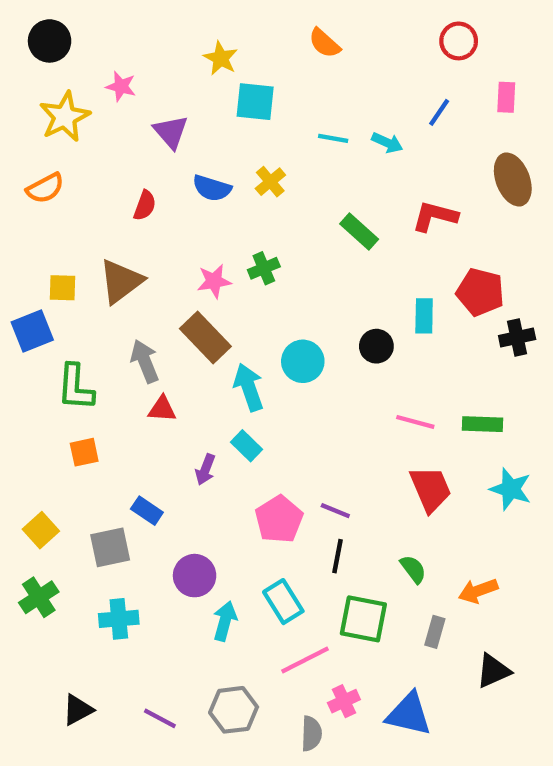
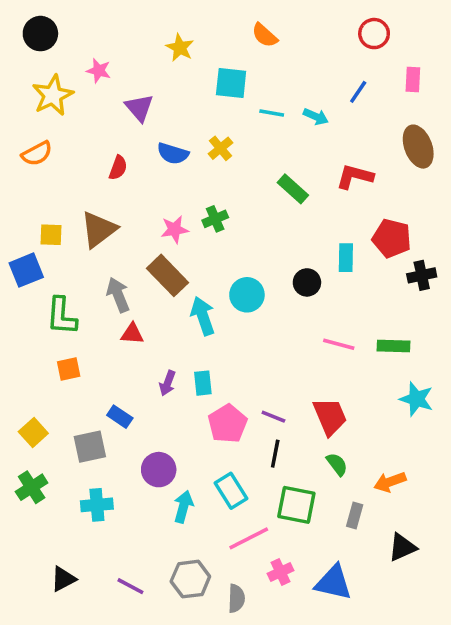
cyan square: (255, 102) -> (231, 83), moved
cyan rectangle: (247, 446) -> (203, 383), moved, turned 40
red trapezoid: (431, 489) -> (330, 417), moved
gray semicircle: (311, 734) -> (236, 598), moved

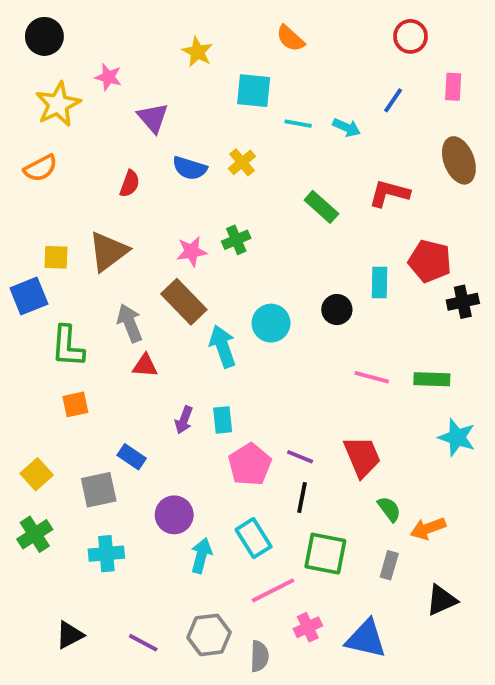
green semicircle: (337, 464) -> (389, 509), moved

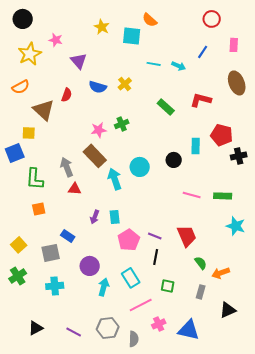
cyan square: (254, 91) -> (132, 36), moved
brown triangle: (108, 251) -> (44, 110), moved, turned -40
green square: (325, 554) -> (168, 286), size x0.6

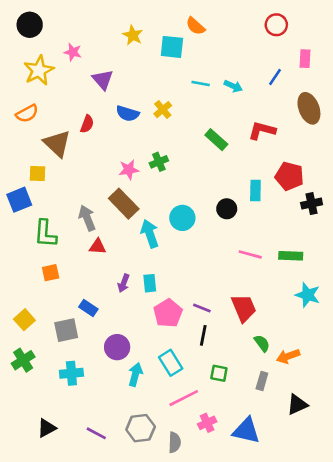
blue line: (203, 52) -> (275, 77), moved

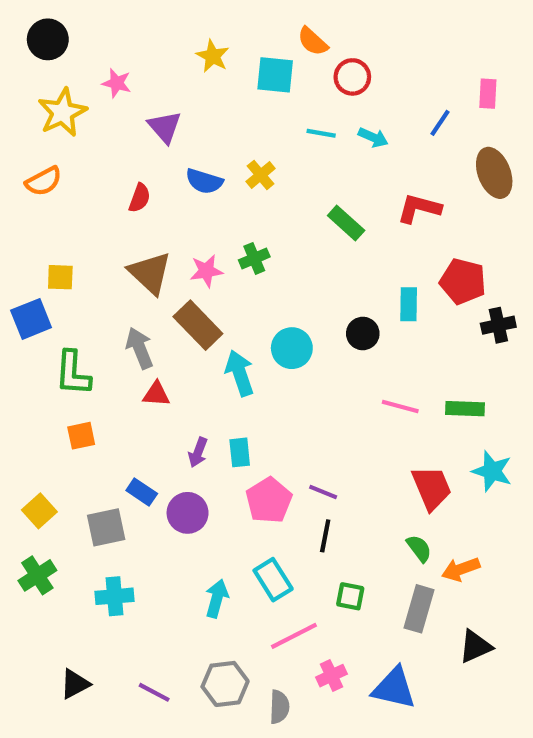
red circle: (276, 25) -> (352, 77), moved
brown triangle: (57, 144) -> (150, 273), moved
red trapezoid: (244, 308) -> (432, 488), moved
purple circle: (117, 347) -> (188, 513), moved
gray rectangle: (262, 381) -> (419, 609), size x1.5

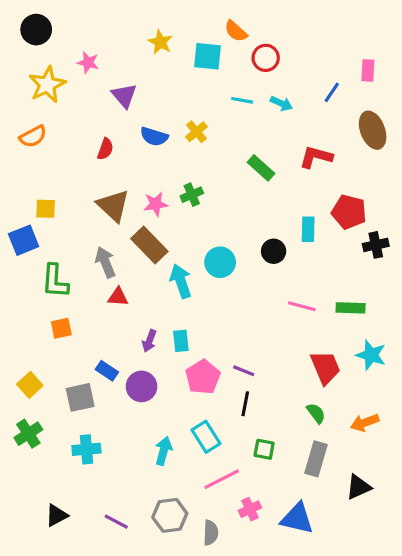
orange arrow: (461, 569) -> (365, 423), moved

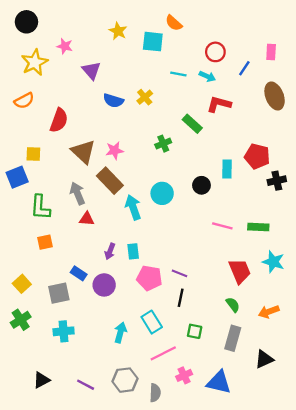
red circle: (266, 58) -> (215, 52), moved
red semicircle: (105, 149) -> (59, 120), moved, size x1.5
red L-shape: (316, 157) -> (219, 104), moved
green cross: (192, 195) -> (163, 144), moved
pink pentagon: (203, 377) -> (149, 278), turned -30

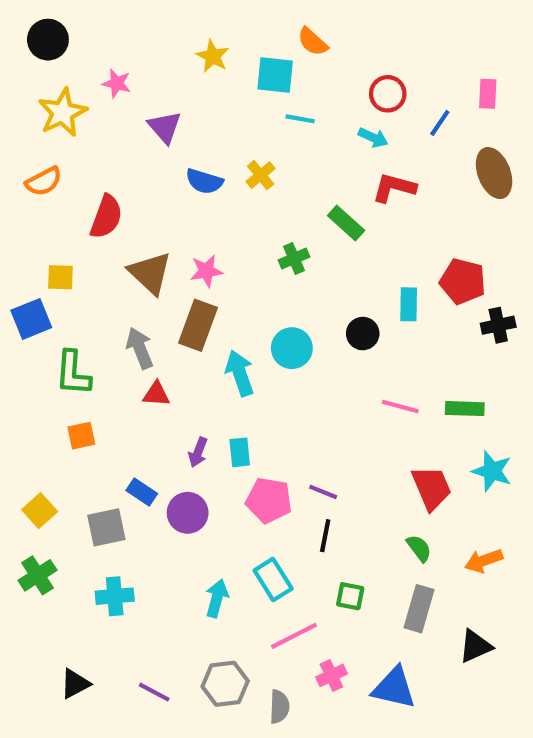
cyan line: (178, 74) -> (300, 119), moved
brown rectangle: (110, 181) -> (198, 325), turned 64

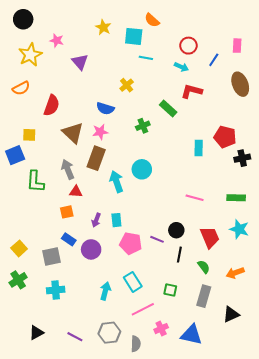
blue semicircle: (204, 181) -> (105, 108), moved
black circle: (363, 334) -> (176, 230), moved
green rectangle: (465, 409) -> (236, 198), moved
orange square: (81, 436) -> (67, 212), moved
black line: (325, 536) -> (179, 255), moved

